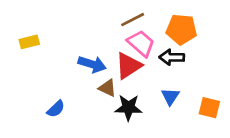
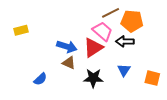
brown line: (133, 20) -> (111, 13), moved
brown triangle: (107, 88) -> (69, 63), moved

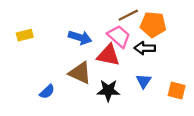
blue arrow: (67, 47) -> (80, 38), moved
red triangle: (93, 48) -> (108, 55), turned 45
brown triangle: (69, 63) -> (80, 73), size x1.5

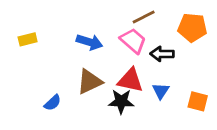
orange pentagon: (153, 25) -> (192, 28), moved
red triangle: (108, 55) -> (130, 80), moved
brown triangle: (80, 73) -> (90, 82), turned -50

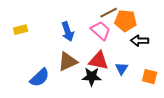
orange pentagon: (192, 28) -> (126, 21), moved
blue arrow: (90, 42) -> (68, 32), turned 54
black arrow: (162, 54) -> (140, 41), moved
blue semicircle: (53, 103) -> (40, 78), size x1.5

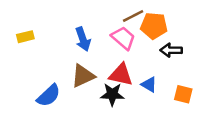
blue triangle: (122, 69) -> (149, 84), turned -32

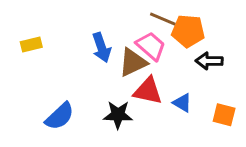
brown line: (133, 16) -> (163, 19), turned 50
brown triangle: (83, 76) -> (133, 62), moved
black star: (112, 94) -> (118, 115), moved

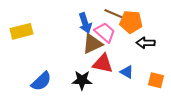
yellow rectangle: (31, 44) -> (22, 31), size x1.5
blue arrow: (101, 47) -> (85, 23), moved

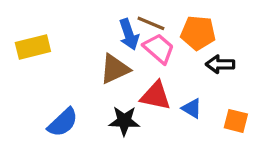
brown line: (113, 14) -> (151, 23), moved
brown triangle: (92, 44) -> (115, 69), moved

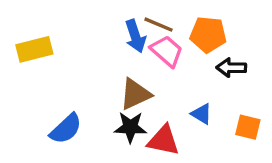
brown triangle: (115, 69) -> (135, 94), moved
red triangle: (156, 96) -> (163, 140), moved

